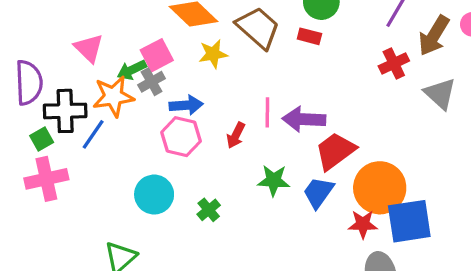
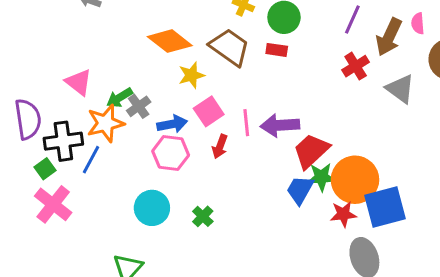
pink square: (157, 55) -> (209, 111), moved
pink cross: (46, 179) -> (53, 204), turned -33
green star: (274, 180) -> (321, 177), moved

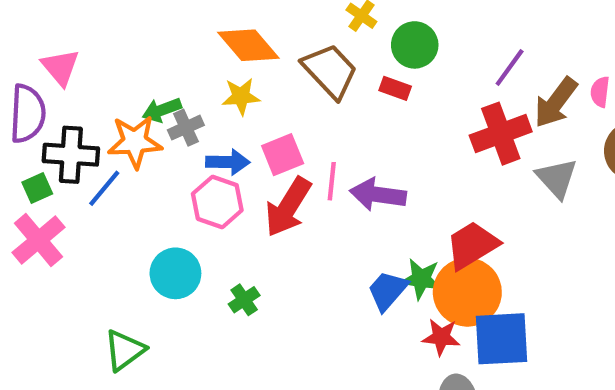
red cross: (356, 66) -> (501, 134), size x1.5
yellow star: (191, 75) -> (241, 96), moved
pink triangle: (79, 82) -> (60, 67), moved
red arrow: (220, 147) -> (288, 207), size x1.8
red trapezoid: (311, 151) -> (472, 245), moved

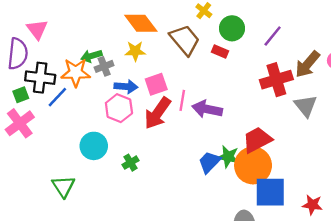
purple line: (510, 68) -> (273, 36), moved
red star: (441, 337) -> (312, 205), moved
green triangle: (124, 350) -> (63, 186), turned -30

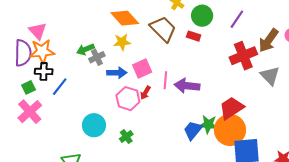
orange star: (76, 73) -> (42, 51), moved
black cross: (40, 78) -> (44, 71), size x0.7
pink hexagon: (119, 108) -> (128, 99), moved
red arrow: (158, 113) -> (145, 93), size x0.5

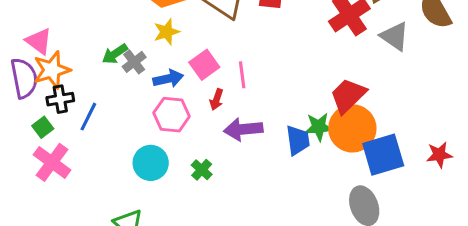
purple arrow: (187, 86) -> (243, 129), moved
pink hexagon: (128, 99) -> (172, 115), moved
blue trapezoid: (193, 130) -> (298, 140), turned 145

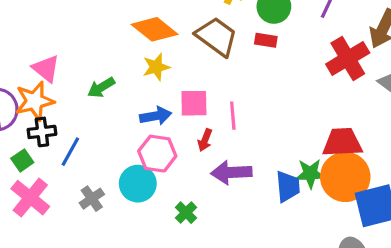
pink triangle: (39, 41) -> (46, 69), moved
gray cross: (134, 62) -> (92, 199), moved
pink square: (204, 65) -> (194, 103), turned 32
red trapezoid: (348, 96) -> (342, 142), turned 39
cyan circle: (151, 163) -> (138, 184), moved

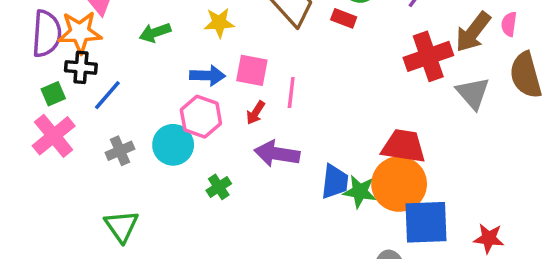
green star: (310, 174) -> (360, 192), moved

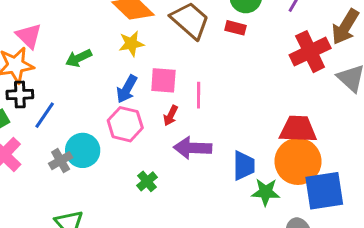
blue arrow: (208, 76) -> (127, 89), turned 124
cyan circle: (173, 145) -> (83, 150), moved
green star: (360, 192) -> (266, 192), moved

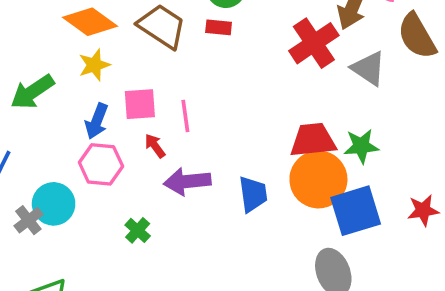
green arrow: (79, 58) -> (32, 92), size x1.4
red arrow: (171, 116) -> (155, 146), turned 126
green star: (266, 192) -> (361, 146), moved

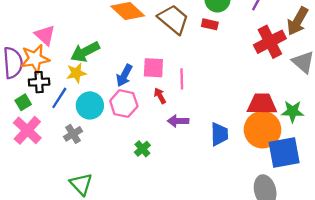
yellow star: (94, 65) -> (76, 73), moved
purple arrow: (187, 181) -> (178, 121), size x0.7
cyan circle: (54, 204) -> (90, 105), moved

